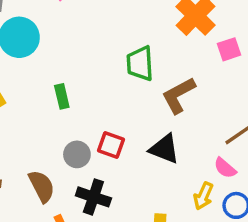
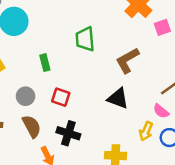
green trapezoid: (140, 64) -> (85, 39), moved
red square: (111, 145) -> (61, 97), moved
gray circle: (77, 154) -> (26, 96), moved

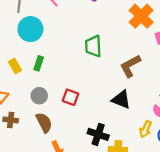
green rectangle: (45, 63) -> (39, 63), moved, turned 32
black cross: (68, 133) -> (98, 134), moved

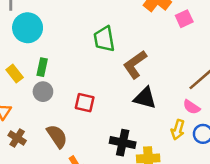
brown L-shape: (130, 66) -> (135, 64), moved
gray circle: (39, 96) -> (43, 92), moved
brown cross: (11, 120) -> (17, 138), turned 32

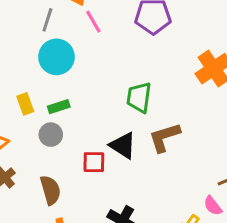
green rectangle: (42, 67) -> (59, 107), turned 42
black triangle: (145, 98) -> (123, 146), moved
red square: (85, 103) -> (94, 162), turned -30

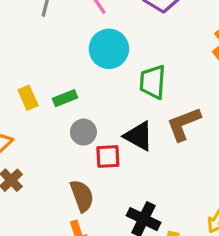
cyan circle: (56, 57) -> (109, 49), moved
gray circle: (51, 135) -> (83, 132), moved
brown semicircle: (50, 190) -> (82, 196), moved

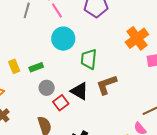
red square: (108, 156) -> (61, 103), turned -35

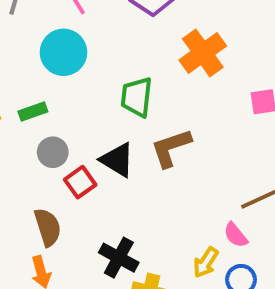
orange cross: (137, 38) -> (203, 53), moved
cyan circle: (63, 39) -> (64, 52), moved

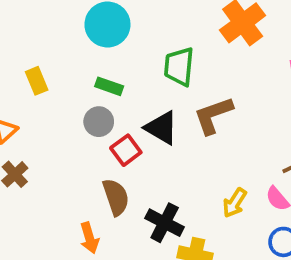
green rectangle: (33, 111) -> (109, 86), moved, turned 40
brown semicircle: (48, 227) -> (116, 197), moved
yellow arrow: (206, 262) -> (235, 203), moved

